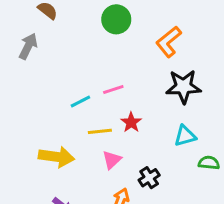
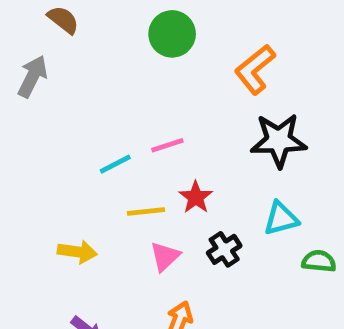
yellow arrow: (57, 157) -> (77, 252), size x0.7
black cross: (149, 178) -> (224, 249), moved

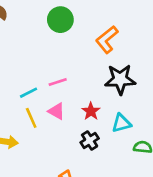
red star: (196, 197) -> (91, 111), moved
yellow line: (146, 211) -> (31, 118), moved, turned 72
pink triangle: (165, 256) -> (56, 111), moved, turned -48

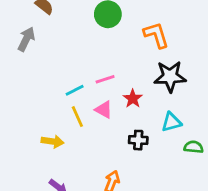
orange L-shape: (107, 40) -> (156, 35), turned 112
red star: (91, 111) -> (133, 99), moved
black cross: (90, 140) -> (138, 140), turned 36

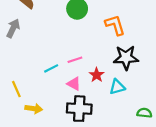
yellow line: (77, 117) -> (16, 89), moved
cyan triangle: (171, 122) -> (117, 87), moved
black cross: (138, 140) -> (79, 109), moved, size x1.6

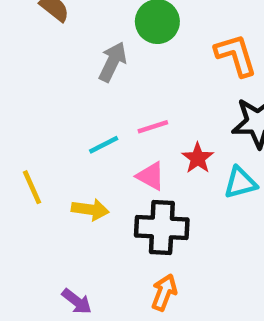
gray arrow: (13, 28) -> (113, 62), moved
yellow arrow: (34, 109) -> (90, 210), moved

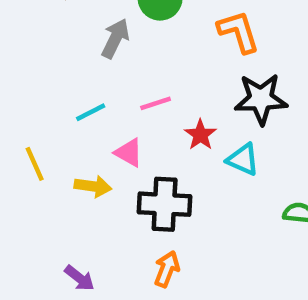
cyan line: (104, 145) -> (91, 112), moved
pink triangle: (151, 176) -> (129, 153), moved
cyan triangle: (240, 183) -> (243, 159), turned 39

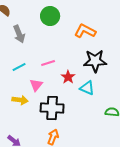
orange L-shape: (238, 32) -> (85, 31), turned -45
gray arrow: (115, 38) -> (19, 34), moved, turned 132
pink triangle: (129, 153) -> (36, 85), turned 40

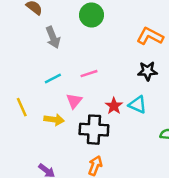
orange L-shape: (85, 31) -> (150, 36), moved
black star: (95, 61) -> (148, 71), size x0.7
red star: (68, 77) -> (114, 106), moved

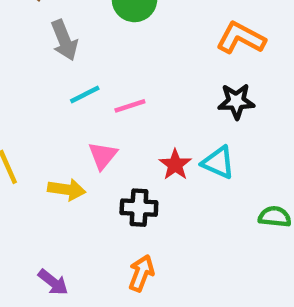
cyan line: (53, 78) -> (85, 95), moved
black cross: (94, 130) -> (139, 208), size x0.7

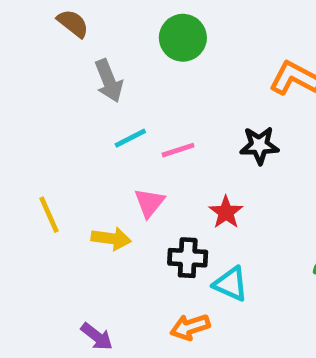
black star: (236, 101) -> (259, 145), moved
cyan triangle: (218, 162) -> (231, 284), moved
orange arrow: (141, 273) -> (190, 327), turned -129

